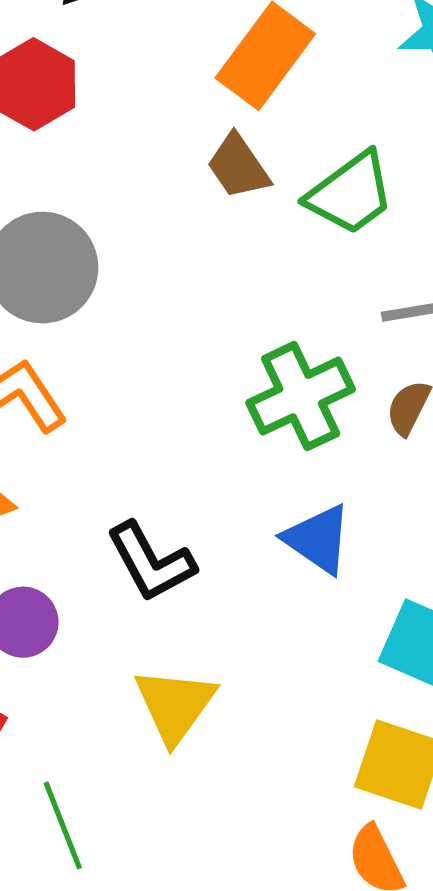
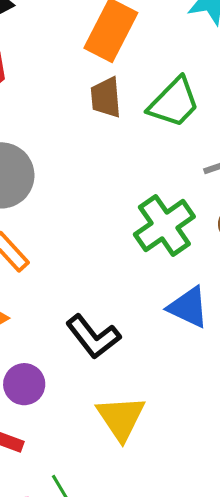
brown trapezoid: (238, 166) -> (106, 97), turned 39

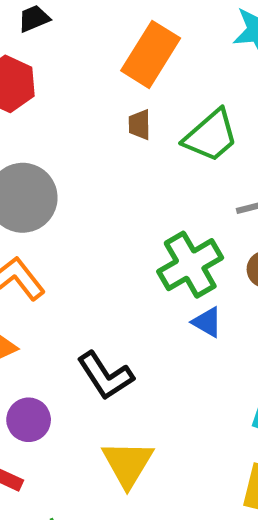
brown trapezoid: (106, 97) -> (139, 125), size x0.7
blue triangle: (188, 307) -> (207, 322), moved, size x0.7

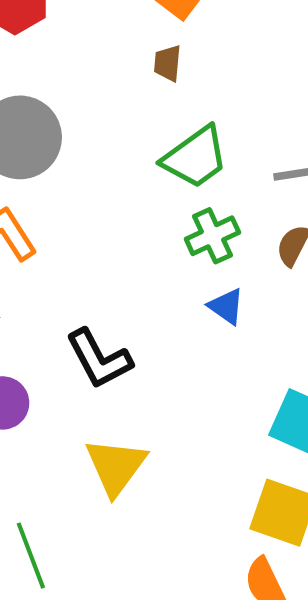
green trapezoid: (211, 136) -> (195, 157), moved
green cross: (190, 265) -> (212, 236), size x0.7

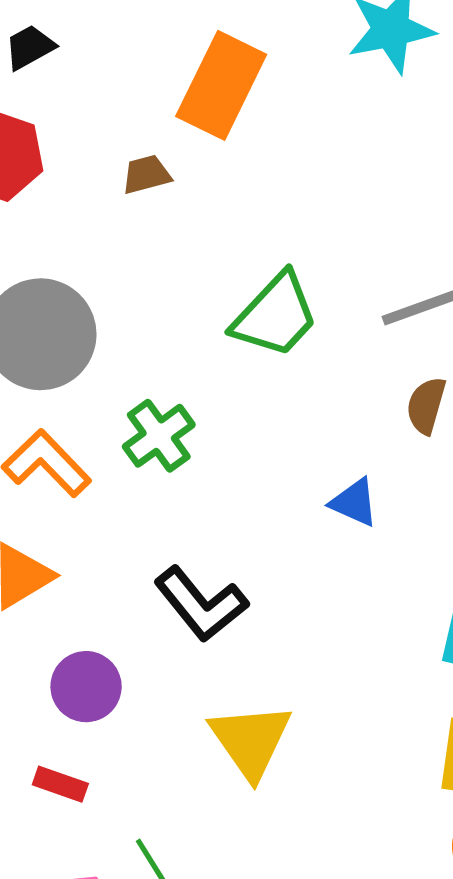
brown trapezoid: (168, 63) -> (146, 174), moved, turned 81
green cross: (212, 236) -> (159, 436), moved

